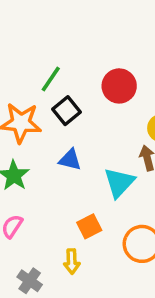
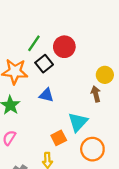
red circle: (119, 86) -> (64, 47), moved
cyan triangle: (119, 182) -> (78, 122), moved

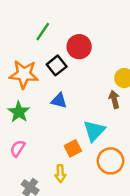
green line: (34, 43) -> (43, 32), moved

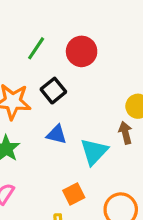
red circle: (79, 47) -> (82, 51), moved
cyan triangle: (94, 131) -> (94, 152), moved

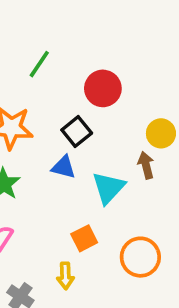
red circle: (82, 51) -> (103, 88), moved
black square: (53, 91) -> (77, 132), moved

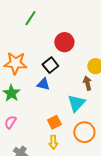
green line: (39, 64) -> (30, 18), moved
cyan triangle: (109, 188) -> (76, 103), moved
yellow arrow: (65, 276) -> (53, 142), moved

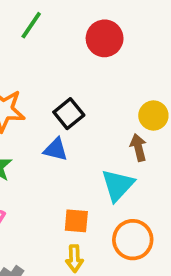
red circle: (64, 42) -> (105, 38), moved
orange square: (54, 122) -> (76, 221), turned 32

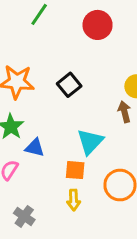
blue triangle: (56, 149) -> (35, 148), moved
cyan triangle: (118, 185) -> (90, 142), moved

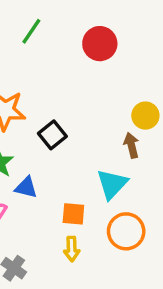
black square: (69, 85) -> (52, 135), moved
cyan triangle: (90, 142) -> (112, 184), moved

